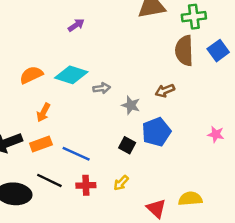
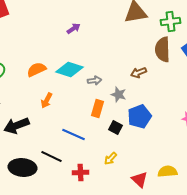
brown arrow: (165, 91) -> (138, 72), moved
orange rectangle: (41, 144) -> (98, 108), moved, turned -54
red cross: (86, 185) -> (80, 172), moved

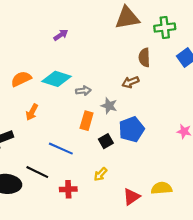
brown semicircle: (162, 50) -> (144, 57), moved, size x0.7
black square: (116, 128) -> (106, 141), turned 32
red triangle: (140, 180) -> (132, 197), turned 42

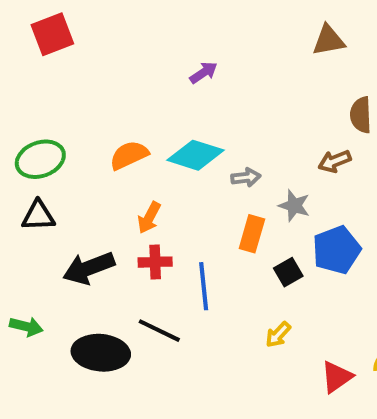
brown triangle: (127, 18) -> (329, 40), size x0.7
blue line: (61, 149) -> (204, 286), turned 60
red cross: (68, 189) -> (155, 262), moved

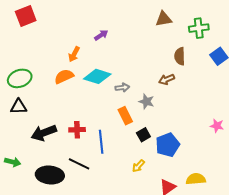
orange arrow: (149, 218) -> (74, 54), moved
orange rectangle: (252, 234) -> (125, 116), turned -42
blue pentagon: (337, 250) -> (168, 145), moved

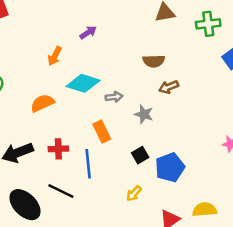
brown semicircle: (180, 56) -> (154, 61), moved, turned -90
orange semicircle: (64, 76) -> (42, 103), moved
orange rectangle: (125, 116) -> (102, 132), moved
black ellipse: (50, 175) -> (25, 205), turned 40

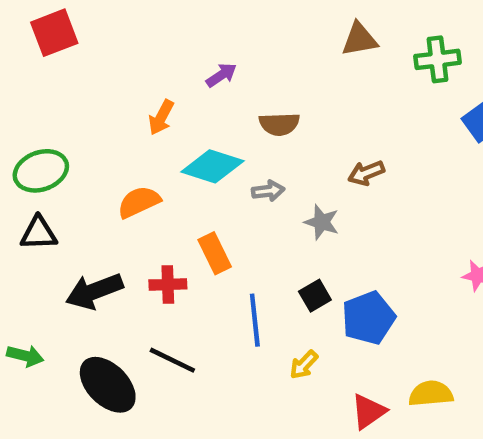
brown semicircle: (154, 61) -> (279, 124), moved
orange rectangle: (102, 132) -> (215, 253), moved
blue line: (88, 164) -> (255, 320), moved

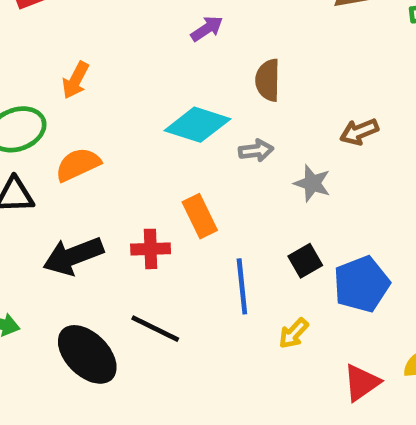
orange arrow: (161, 117) -> (76, 80), moved
brown semicircle: (279, 124) -> (268, 80), turned 93
orange semicircle: (139, 202) -> (78, 165), moved

